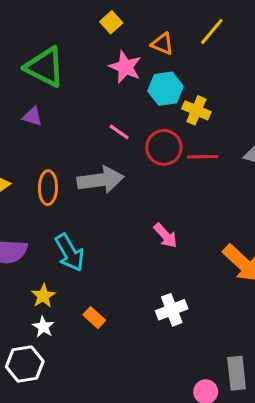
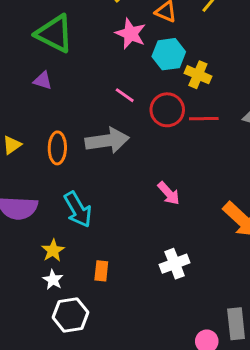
orange rectangle: (94, 318) -> (101, 271), turned 54
white hexagon: (25, 364) -> (71, 315), moved

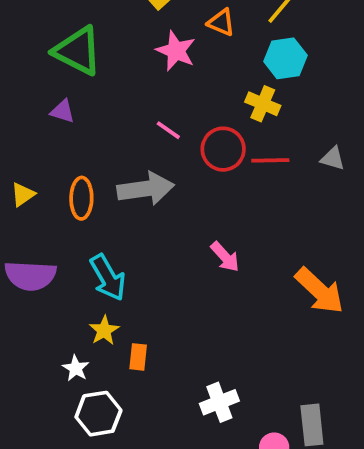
cyan hexagon: (169, 54) -> (285, 58), moved
yellow star: (53, 250) -> (104, 330), moved
white cross: (175, 264) -> (219, 402), moved

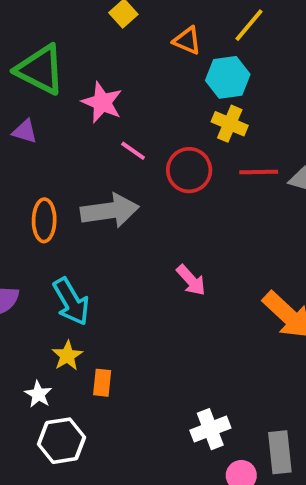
pink star: (176, 51) -> (102, 102), moved
cyan hexagon: (285, 58) -> (228, 77), moved
red line: (270, 160) -> (259, 172), moved
white cross: (219, 402) -> (210, 429), moved

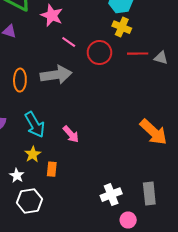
pink arrow: (191, 280) -> (71, 134), moved
gray rectangle: (280, 452) -> (149, 194), moved

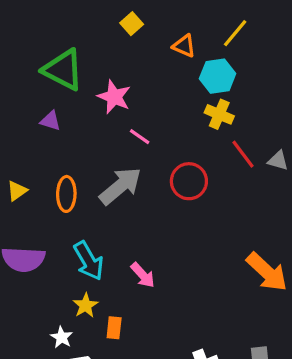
red circle: (99, 53) -> (189, 181), moved
red line: (138, 54) -> (243, 154), turned 54
gray arrow: (56, 75) -> (120, 186), turned -32

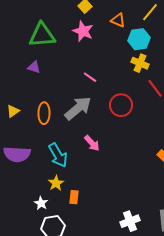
green triangle: (63, 70) -> (42, 35), turned -32
pink star: (114, 97) -> (83, 31), moved
pink arrow: (143, 275) -> (92, 143), moved

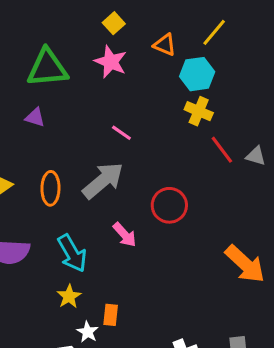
red circle: (121, 105) -> (169, 205), moved
orange rectangle: (74, 197) -> (111, 315), moved
white star: (41, 203) -> (88, 332), moved

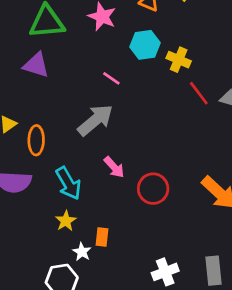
cyan hexagon: (197, 74) -> (145, 45), moved
purple triangle: (35, 117) -> (36, 65), size x1.5
orange ellipse: (50, 188) -> (36, 140), moved
red circle: (169, 205) -> (153, 189), moved

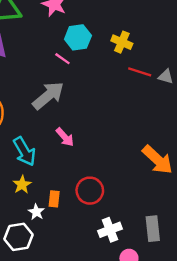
cyan hexagon: (145, 45) -> (78, 37), moved
red line: (199, 93) -> (140, 72), turned -35
red circle: (153, 189) -> (90, 191), moved

